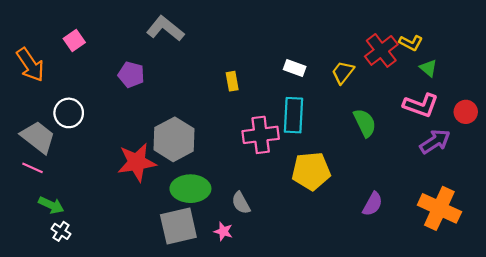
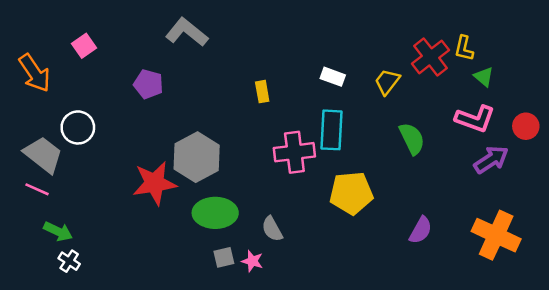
yellow L-shape: (411, 43) -> (464, 48), turned 75
gray square: (178, 226) -> (224, 257), moved, size x0.5

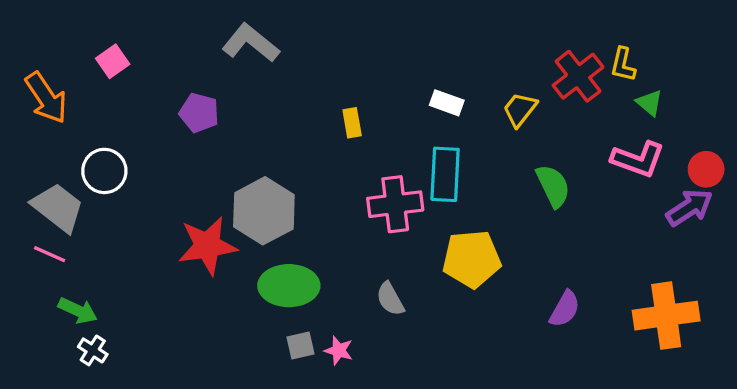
purple arrow: (491, 160) -> (689, 208), moved
gray semicircle: (272, 229) -> (390, 299), moved
orange cross: (496, 235) -> (666, 316), turned -33

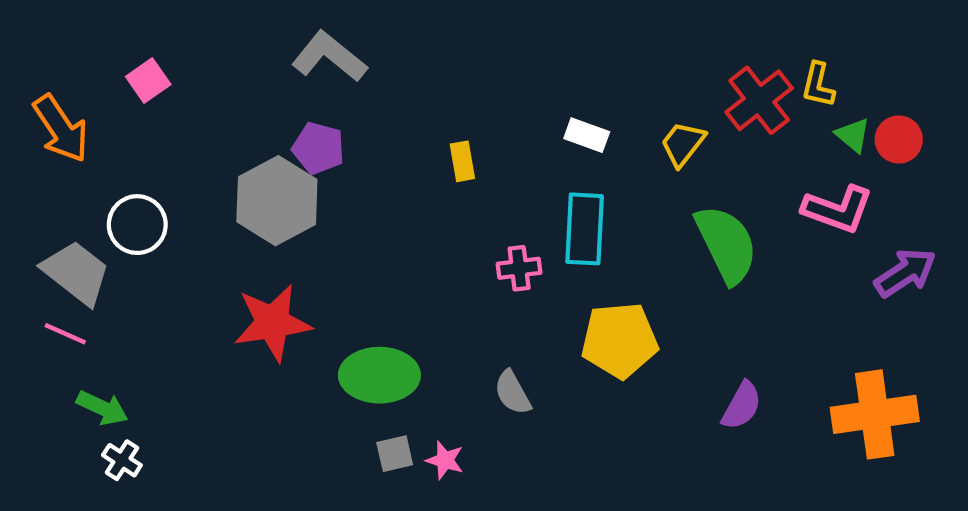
purple pentagon: (199, 113) -> (318, 148), moved
red circle: (706, 169) -> (899, 139), moved
green semicircle: (553, 186) -> (726, 244), size x1.4
pink cross: (395, 204) -> (519, 268), size x0.6
gray hexagon: (264, 211) -> (277, 201), moved

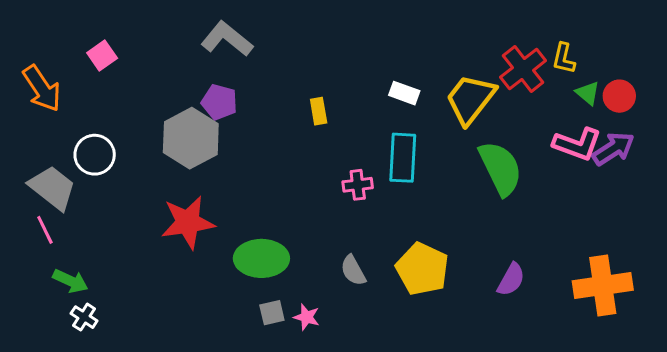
yellow trapezoid: (683, 144) -> (470, 99), size x1.6
purple arrow: (905, 273) -> (613, 149), moved
pink line: (65, 334) -> (45, 230), turned 40
yellow pentagon: (619, 340) -> (422, 269), moved, turned 30

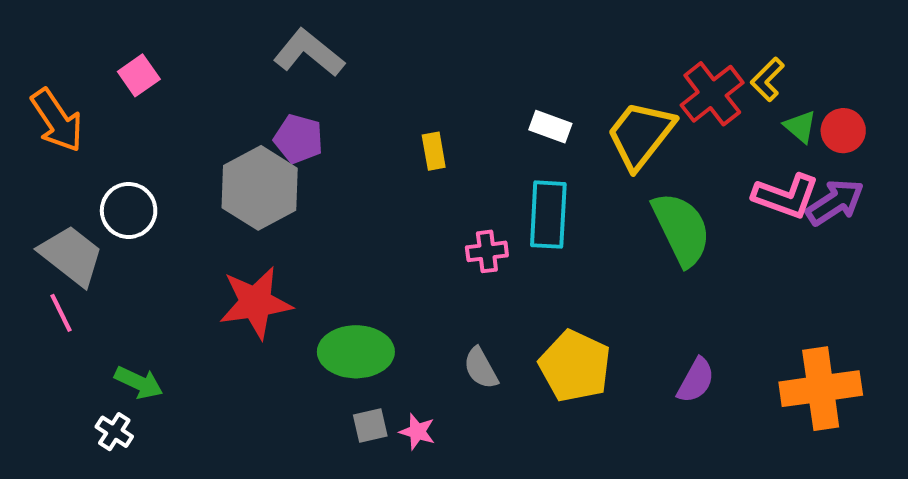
yellow L-shape: (564, 58) -> (767, 79), turned 32
green arrow: (71, 281) -> (139, 382), moved

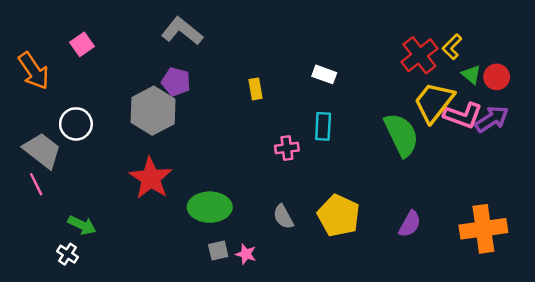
yellow trapezoid: (640, 135) -> (434, 102), moved
cyan rectangle: (548, 215) -> (323, 126), size x0.7
red star: (256, 303) -> (151, 178), turned -30

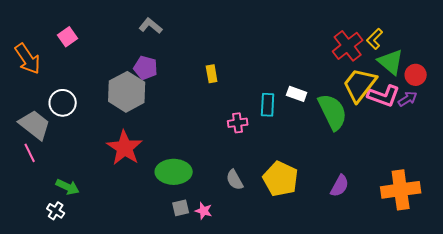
gray L-shape: (182, 31) -> (151, 26), size x0.7
white rectangle: (324, 74) -> (297, 94), moved
green triangle: (471, 74) -> (391, 62), size x1.6
red circle: (497, 77) -> (416, 75), moved
purple arrow: (492, 119) -> (408, 99), size x0.7

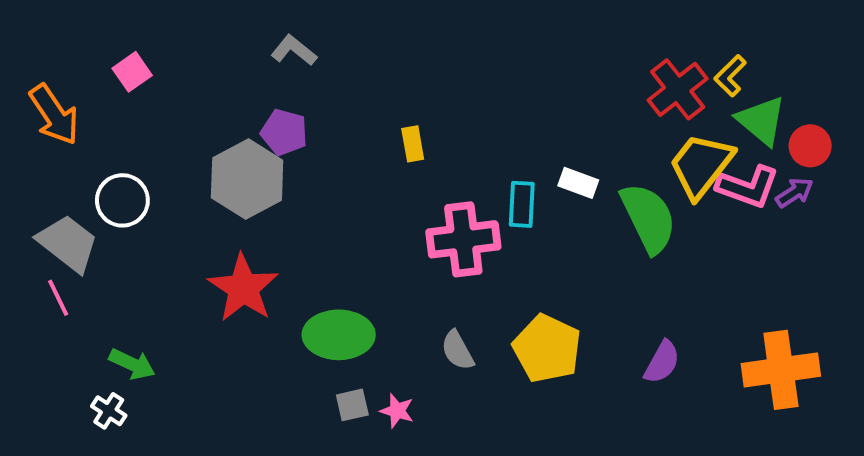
pink cross: (238, 123) -> (463, 239), size x1.8

